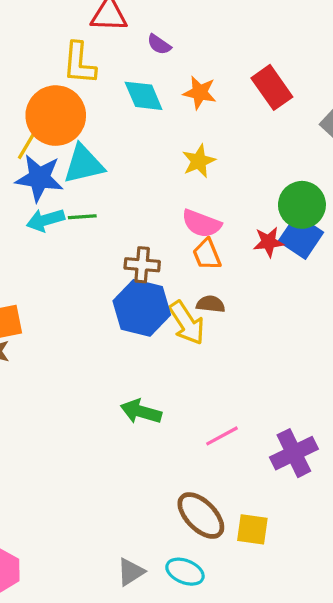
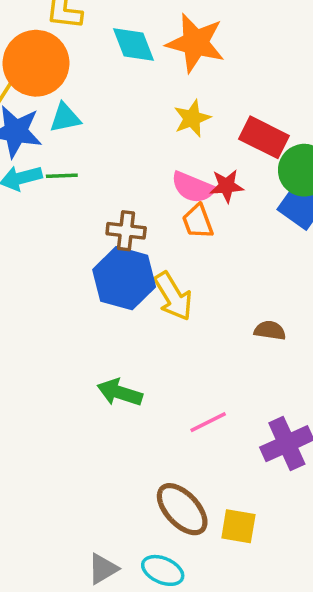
red rectangle: (272, 87) -> (264, 137), moved, turned -30
orange star: (200, 93) -> (195, 43), size x1.6
cyan triangle: (84, 164) -> (65, 118), size x0.7
red star: (269, 242) -> (227, 186), moved
brown semicircle: (211, 304) -> (270, 330), moved

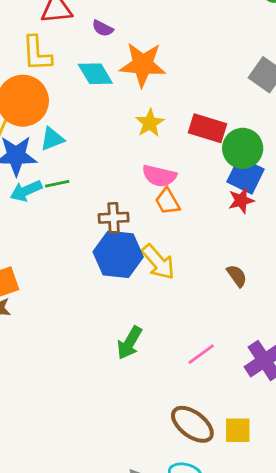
red star: (227, 186) -> (241, 200), moved
brown semicircle: (270, 330) -> (237, 276), turned 55
green arrow: (120, 392) -> (129, 343), turned -68

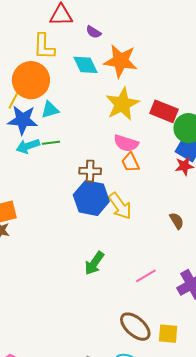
yellow star: (150, 123) -> (122, 104), size x1.6

